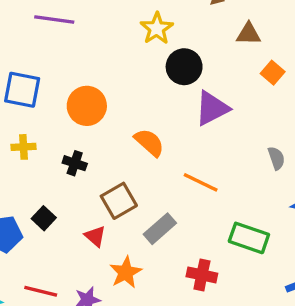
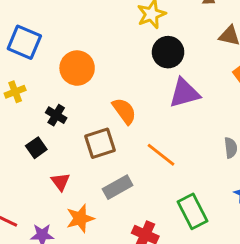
yellow cross: (23, 147) -> (15, 92), turned -30
brown square: (119, 201) -> (100, 143), moved
black square: (44, 218) -> (36, 148), moved
green rectangle: (249, 238) -> (193, 211), turned 32

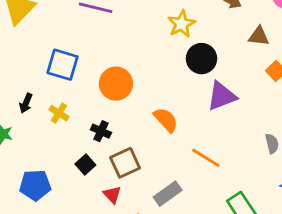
yellow cross: (15, 92) -> (59, 113), turned -30
brown square: (100, 143) -> (125, 163), moved

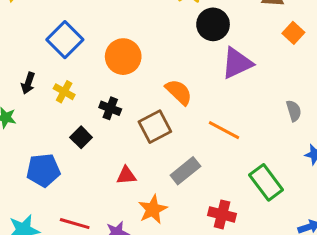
blue square: (63, 65) -> (65, 40), turned 32
brown square: (125, 163) -> (155, 127), moved
black square: (85, 165) -> (81, 137), moved
red triangle: (112, 195) -> (126, 175), turned -48

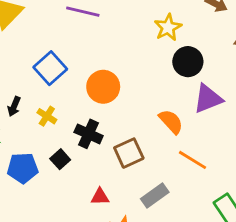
orange semicircle: (179, 92) -> (171, 122), moved
black cross: (110, 108) -> (89, 134), size x1.4
blue pentagon: (43, 170) -> (23, 168), moved

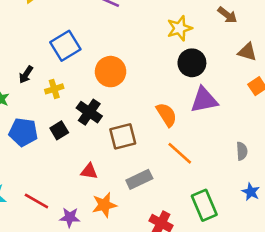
yellow cross: (47, 116) -> (54, 89), turned 30

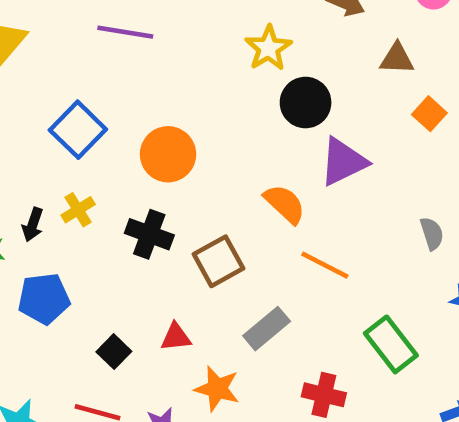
black arrow: (26, 75) -> (33, 225), moved
black square: (59, 130) -> (114, 352), moved
orange star: (104, 205) -> (217, 389), turned -30

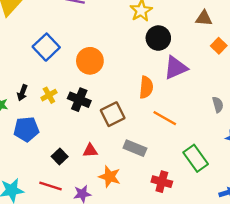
orange semicircle: (285, 204) -> (146, 87), turned 50
yellow cross: (78, 210) -> (49, 95), moved
gray rectangle: (267, 329) -> (135, 148), turned 60

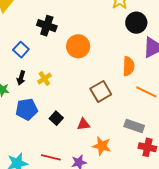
blue square: (46, 47) -> (21, 50), moved, size x0.7
black cross: (79, 100) -> (47, 26), moved
gray rectangle: (135, 148) -> (134, 126), moved
black square: (60, 156) -> (56, 118), moved

